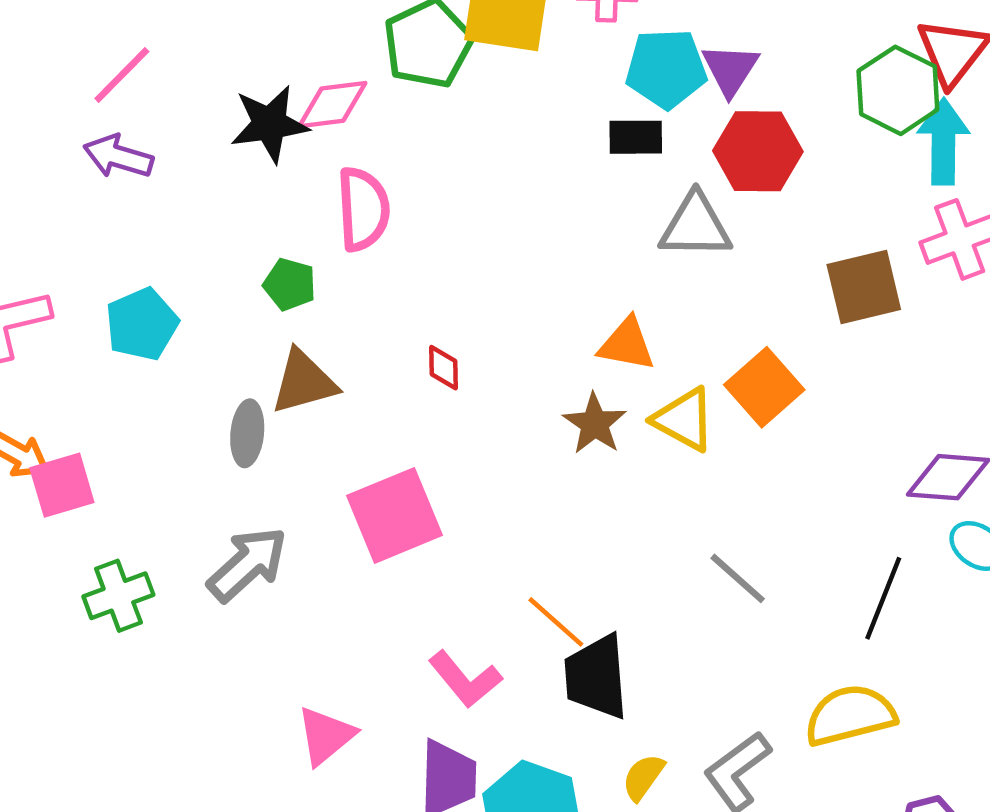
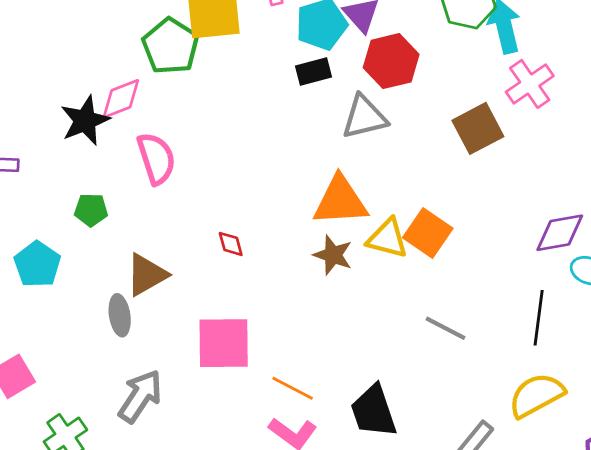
green pentagon: (290, 284) -> (91, 210), moved
orange triangle: (627, 344) -> (340, 201), size x1.5
orange square: (764, 387) -> (428, 233), moved
pink square: (394, 515) -> (224, 343), turned 36
orange line: (556, 622) -> (293, 388), moved

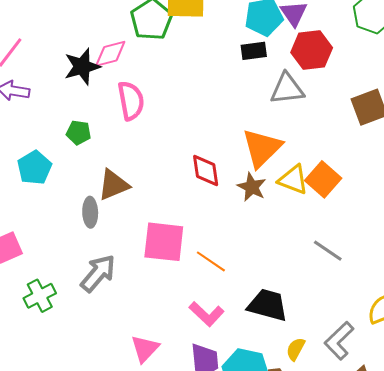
orange triangle: (340, 201) -> (262, 148), turned -48
red diamond: (231, 244) -> (206, 170), moved, size x1.6
orange line: (293, 388) -> (211, 261), moved
black trapezoid: (374, 411) -> (268, 305), turned 117

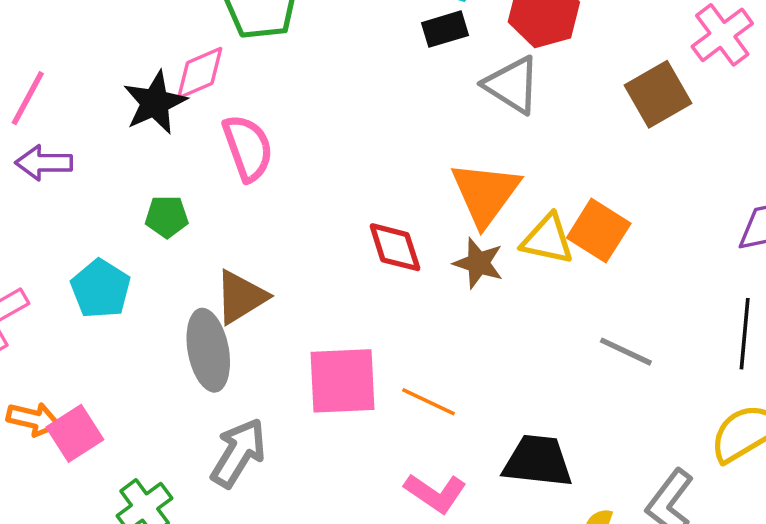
gray triangle: (287, 89) -> (512, 85), turned 48
gray ellipse: (90, 212) -> (208, 350), size x1.5

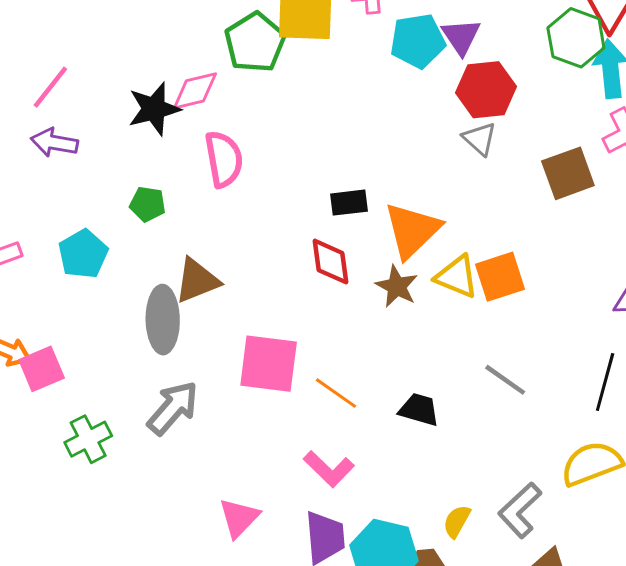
black rectangle: (445, 29) -> (349, 203), moved
gray triangle: (512, 85) -> (480, 139), moved, size x0.7
orange square: (599, 231) -> (500, 277), turned 30
black trapezoid: (538, 461) -> (419, 410), moved, size x0.7

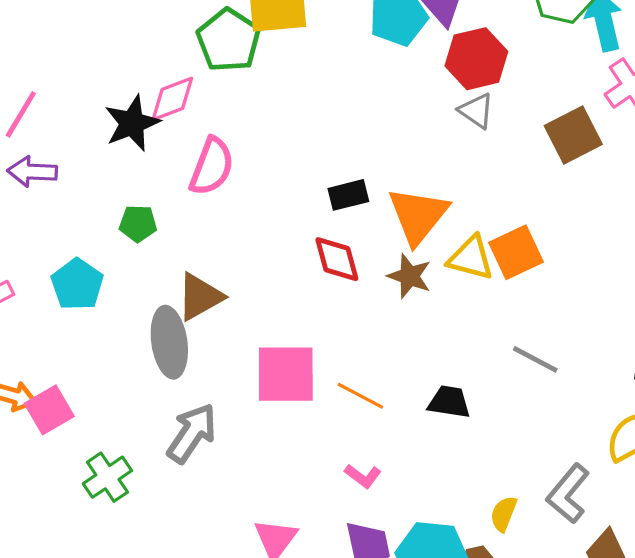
pink semicircle: (224, 159) -> (212, 166), turned 38
pink L-shape: (329, 469) -> (363, 476), size x0.7

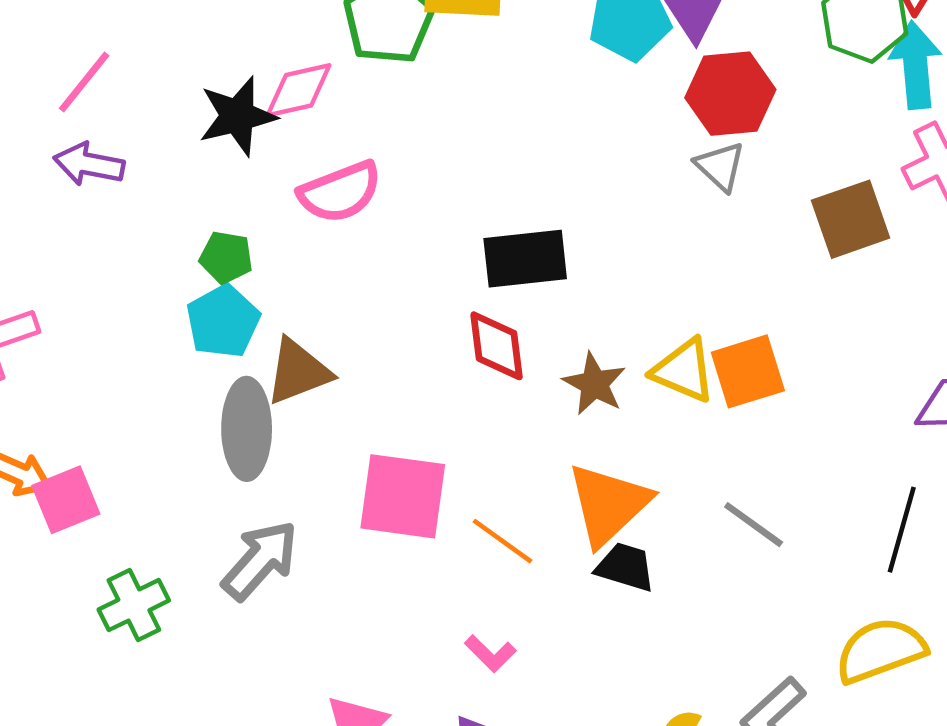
pink semicircle: (212, 166) -> (340, 192), turned 40
black rectangle: (348, 195) -> (525, 259), size x1.5
orange triangle: (418, 215) -> (608, 504), moved
cyan pentagon: (77, 284) -> (223, 321), moved

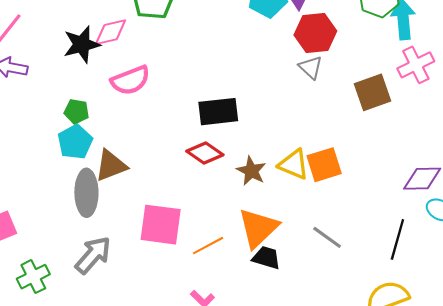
red diamond: (497, 346) -> (205, 153), turned -48
orange line: (502, 541) -> (208, 246), turned -64

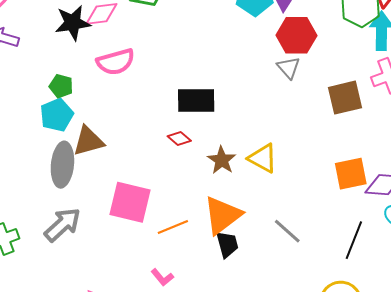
red diamond: (205, 153) -> (179, 139), size x0.7
orange square: (324, 165) -> (351, 174), moved
black trapezoid: (266, 258) -> (227, 244), turned 52

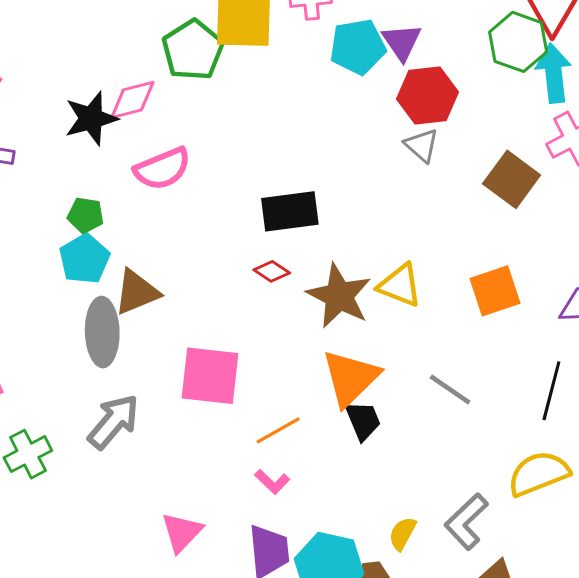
brown square: (345, 98) -> (512, 179), turned -33
brown star: (222, 160) -> (339, 296), size x1.5
orange square: (351, 174) -> (495, 291), moved
orange line: (173, 227) -> (278, 430), moved

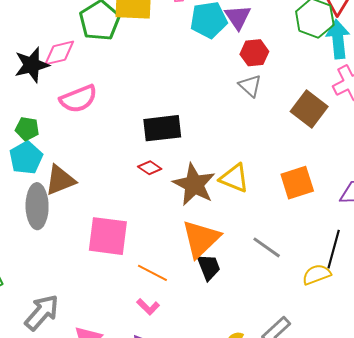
red hexagon: (428, 96) -> (254, 53), size x0.7
gray arrow: (113, 422) -> (42, 312), moved
orange line: (278, 430) -> (152, 273), turned 56
yellow semicircle: (539, 474) -> (317, 274), moved, size x0.7

